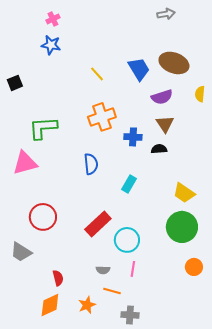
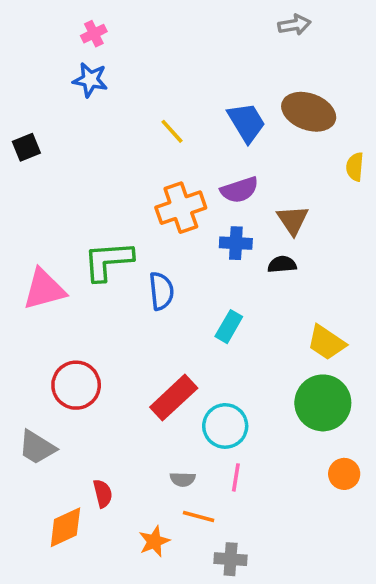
purple semicircle: (162, 97) -> (239, 190), moved
green L-shape: (43, 128) -> (108, 261), moved
orange diamond: (50, 305) -> (65, 527), moved

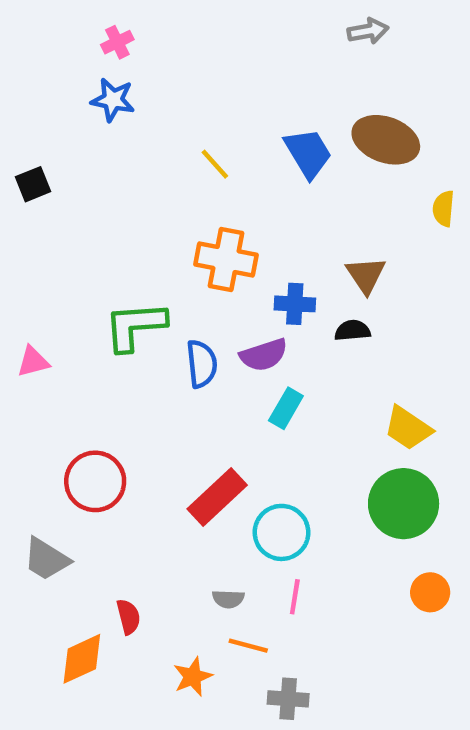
purple semicircle: (239, 190) -> (264, 355), moved
orange cross: (181, 208) -> (226, 260), turned 30
pink triangle: (44, 289) -> (33, 362), moved, size x0.6

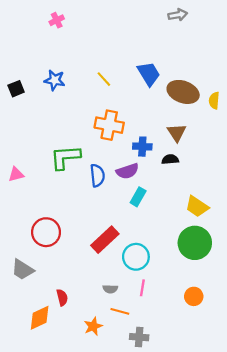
blue star: (113, 100) -> (55, 80), moved
brown ellipse: (386, 140) -> (183, 92), moved
orange circle: (430, 592) -> (194, 296), moved

